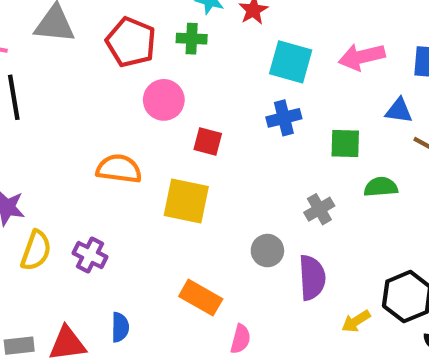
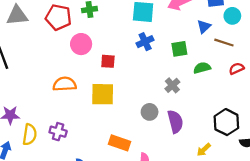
blue triangle: (399, 111) -> (204, 27), turned -40
yellow arrow: (356, 321) -> (204, 150), moved

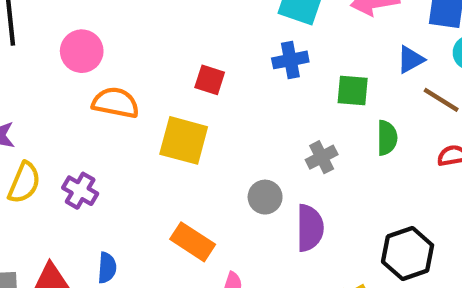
pink circle: (81, 44) -> (82, 51), moved
green semicircle: (202, 68) -> (387, 138), turned 91

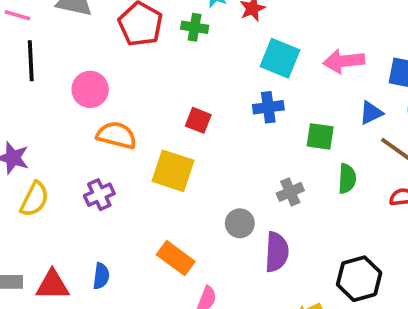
purple cross: (80, 191) -> (99, 195), moved, turned 32

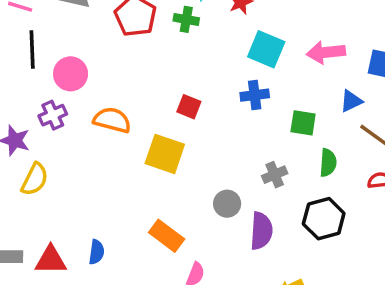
pink circle: (90, 89) -> (71, 74), moved
purple cross: (99, 195) -> (53, 115), moved
black hexagon: (359, 279) -> (324, 219), moved

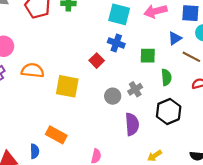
blue cross: (255, 95) -> (116, 43), turned 35
red square: (189, 107) -> (97, 61), moved, turned 32
gray circle: (227, 204) -> (113, 96), moved
orange rectangle: (167, 236) -> (56, 135), moved

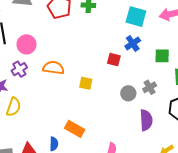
blue cross: (116, 43) -> (133, 43), turned 35
red square: (97, 61) -> (114, 60), turned -32
yellow square: (67, 86) -> (86, 83), size x0.6

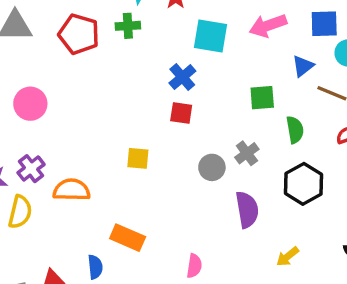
blue cross: (133, 43) -> (182, 77), moved
orange semicircle: (53, 68) -> (72, 190), moved
purple cross: (19, 69) -> (31, 169), moved

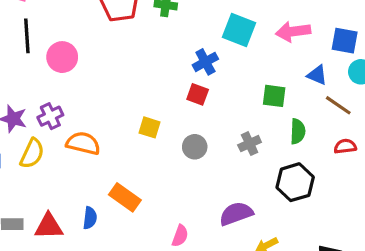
blue triangle: (303, 66) -> (317, 75), turned 50
gray circle: (212, 167) -> (195, 147), moved
purple semicircle: (247, 210) -> (236, 214), moved, turned -112

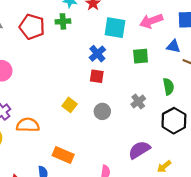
green square: (274, 96) -> (141, 56), moved
yellow square: (150, 127) -> (70, 105), turned 32

